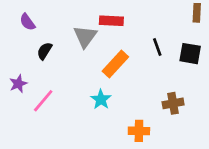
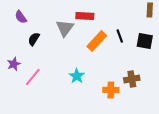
orange rectangle: (115, 64) -> (97, 41), moved
orange cross: (139, 131) -> (111, 90), moved

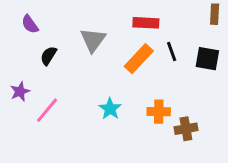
red rectangle: (85, 16) -> (146, 23), moved
brown cross: (132, 79) -> (186, 129), moved
orange cross: (111, 90) -> (159, 112), moved

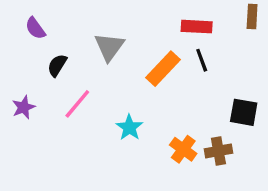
red rectangle: (146, 23) -> (197, 27), moved
black square: (207, 59) -> (244, 112), moved
pink line: (47, 110) -> (77, 104), moved
orange cross: (159, 112) -> (183, 149), moved, turned 35

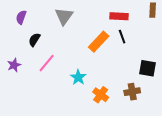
purple semicircle: (35, 28) -> (21, 17), turned 56
gray triangle: (109, 47) -> (64, 16), moved
orange cross: (183, 149) -> (101, 95), moved

